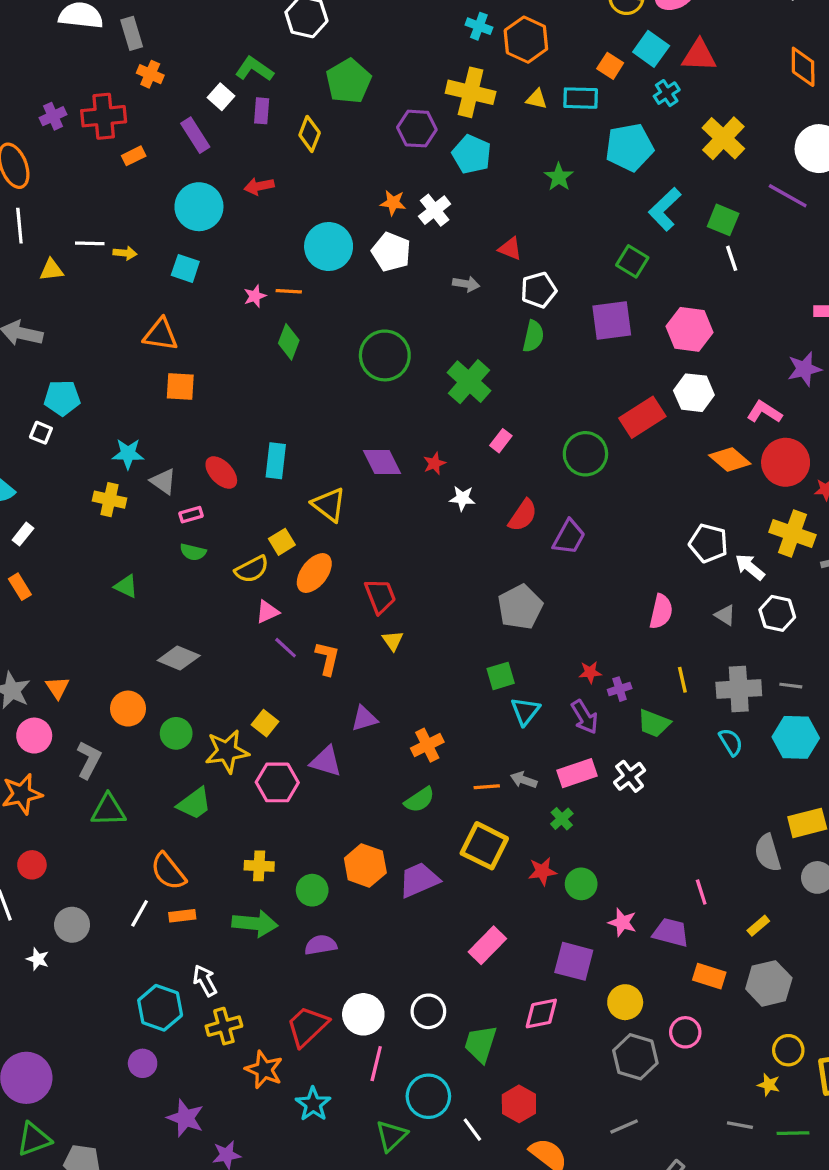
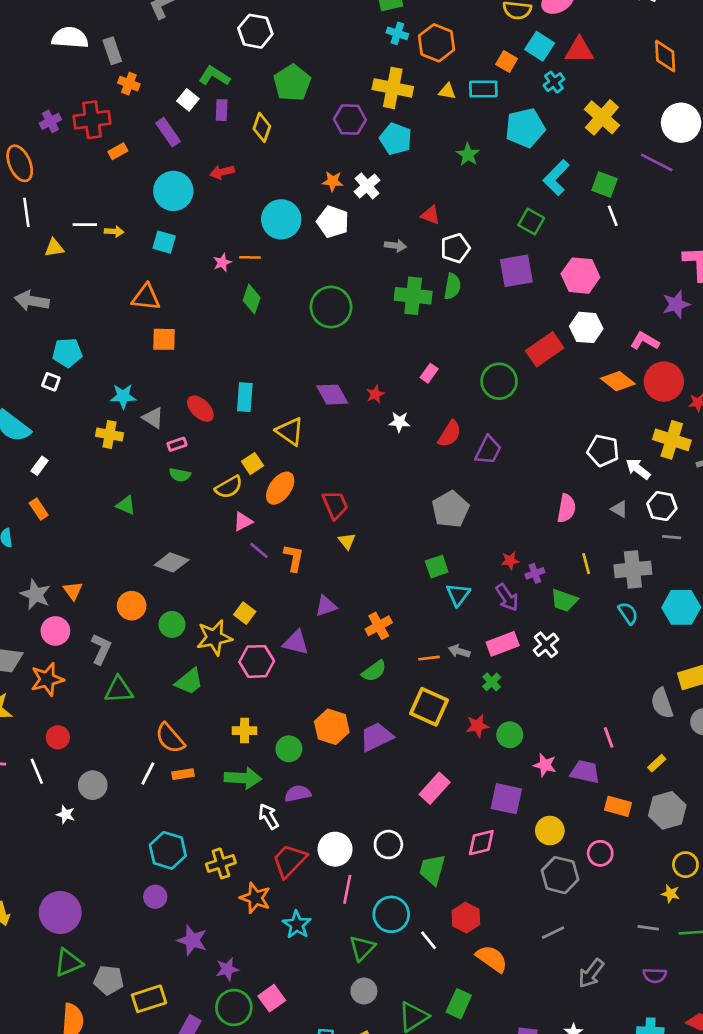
green cross: (469, 382) -> (413, 296), moved, turned -33
gray line: (791, 686) -> (672, 537), moved
white arrow: (205, 981) -> (268, 816), moved

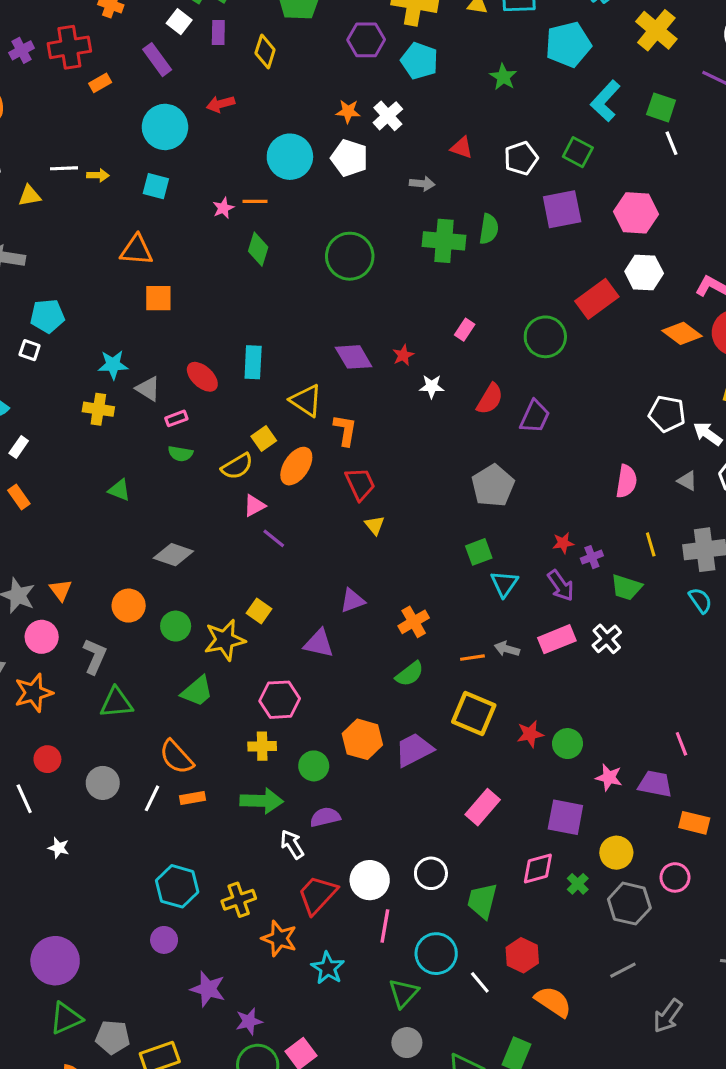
white pentagon: (455, 248) -> (521, 158), moved
orange L-shape: (294, 558) -> (345, 430), moved
pink hexagon: (257, 661) -> (280, 700), moved
green cross: (492, 682) -> (578, 884), moved
gray circle: (93, 785) -> (103, 783), moved

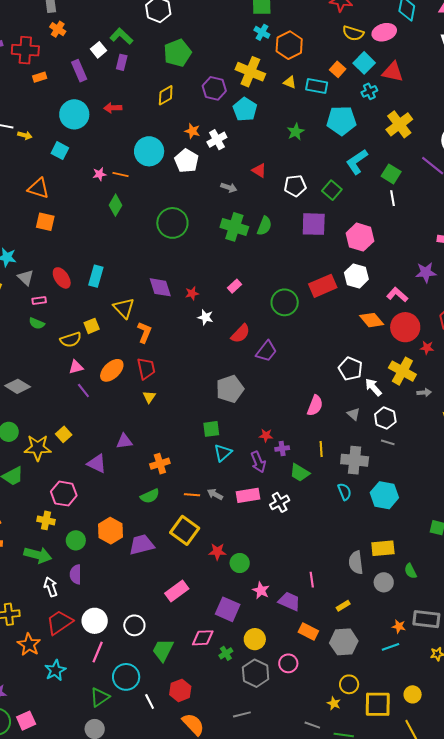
yellow diamond: (265, 51) -> (166, 95), moved, turned 30
orange ellipse: (296, 466) -> (112, 370), moved
purple semicircle: (325, 817) -> (76, 574), turned -90

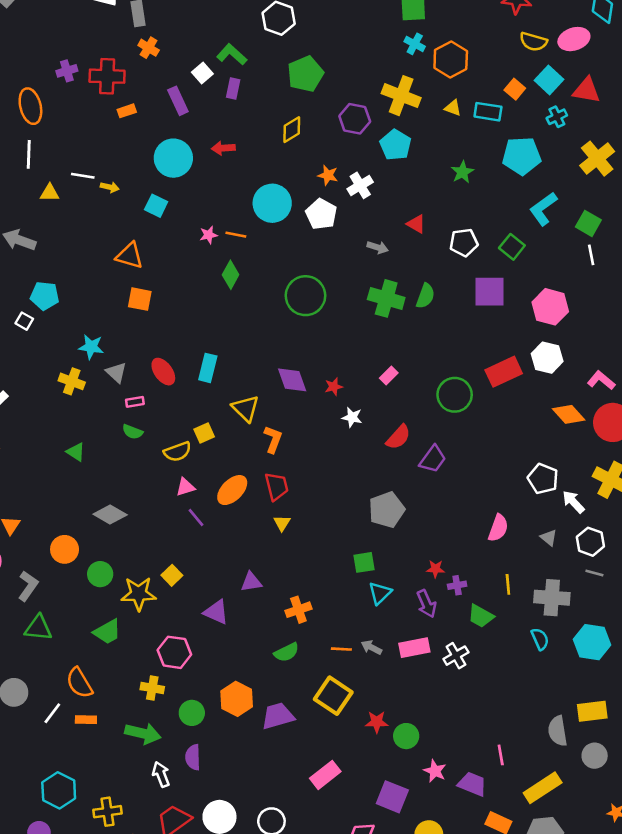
yellow rectangle: (343, 606) -> (543, 788), size x2.0

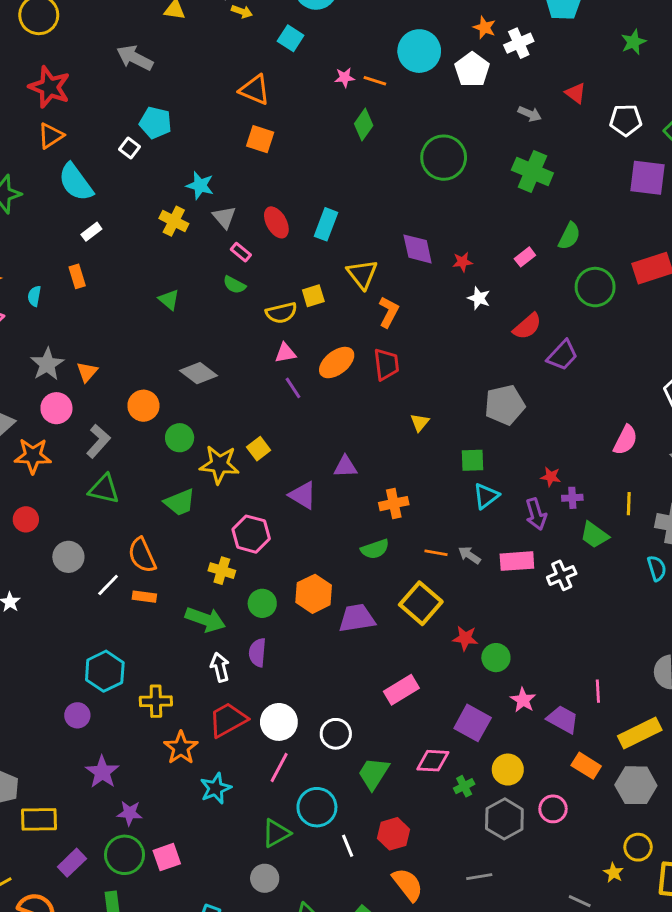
green semicircle: (425, 296) -> (569, 236), moved
pink rectangle: (135, 402) -> (241, 252), turned 42
yellow triangle: (282, 523) -> (420, 423), moved

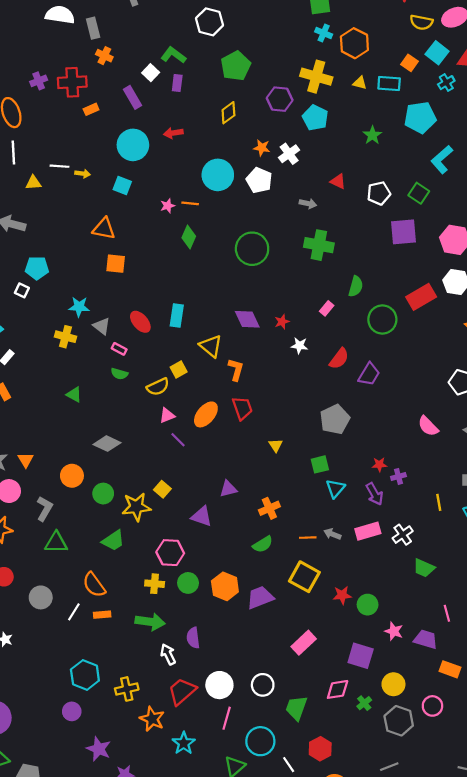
pink semicircle: (625, 440) -> (428, 426), turned 120
yellow line: (629, 504) -> (439, 502), moved
green trapezoid: (594, 535) -> (424, 568), moved
green circle: (262, 603) -> (188, 583), moved

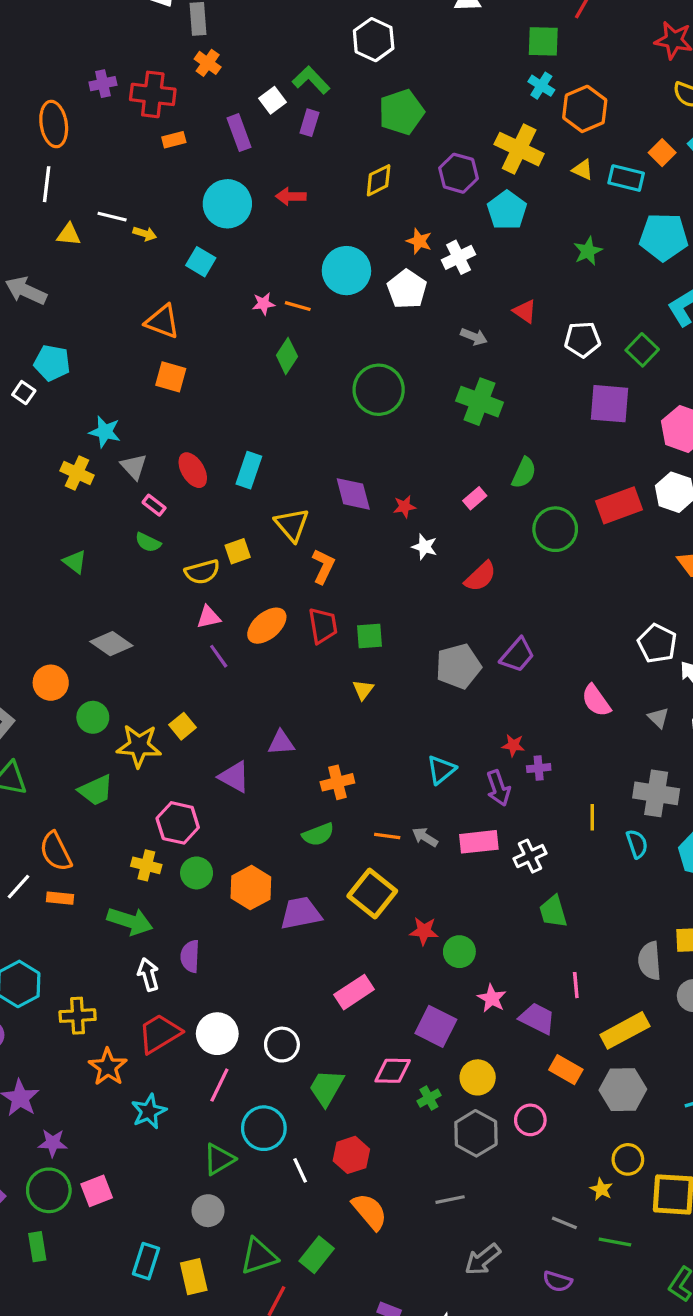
purple trapezoid: (369, 374) -> (517, 655), moved
green square: (320, 464) -> (369, 636), moved
green trapezoid: (424, 568) -> (553, 912), turned 40

